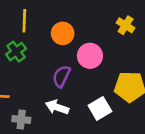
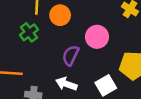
orange circle: (63, 33) -> (60, 15), moved

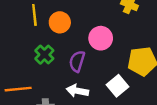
green cross: (29, 32) -> (44, 55), moved

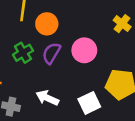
purple semicircle: (77, 61) -> (51, 53), moved

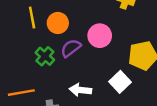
purple semicircle: (51, 53) -> (71, 48), turned 40

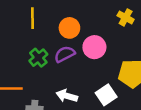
orange circle: (58, 23) -> (69, 28), moved

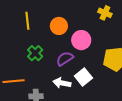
purple semicircle: (65, 54) -> (65, 59), moved
white square: (106, 95) -> (83, 77), moved

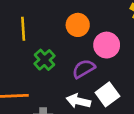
yellow line: (27, 21) -> (23, 29), moved

